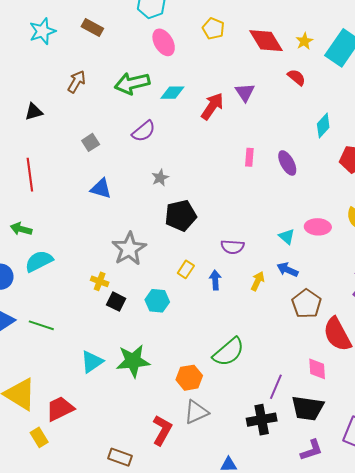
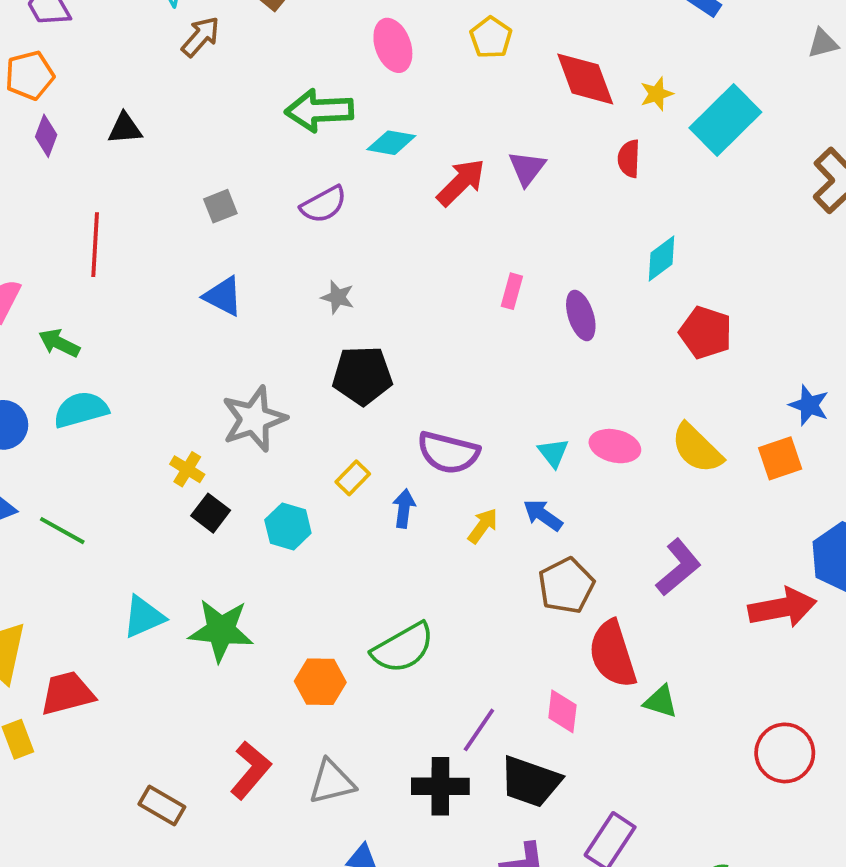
red semicircle: (296, 77) -> (629, 159), turned -138
brown arrow: (77, 82) -> (201, 37), moved
gray star: (160, 178) -> (338, 297), turned 30
purple semicircle: (233, 247) -> (448, 453), size x1.4
gray triangle: (196, 412) -> (332, 782), moved

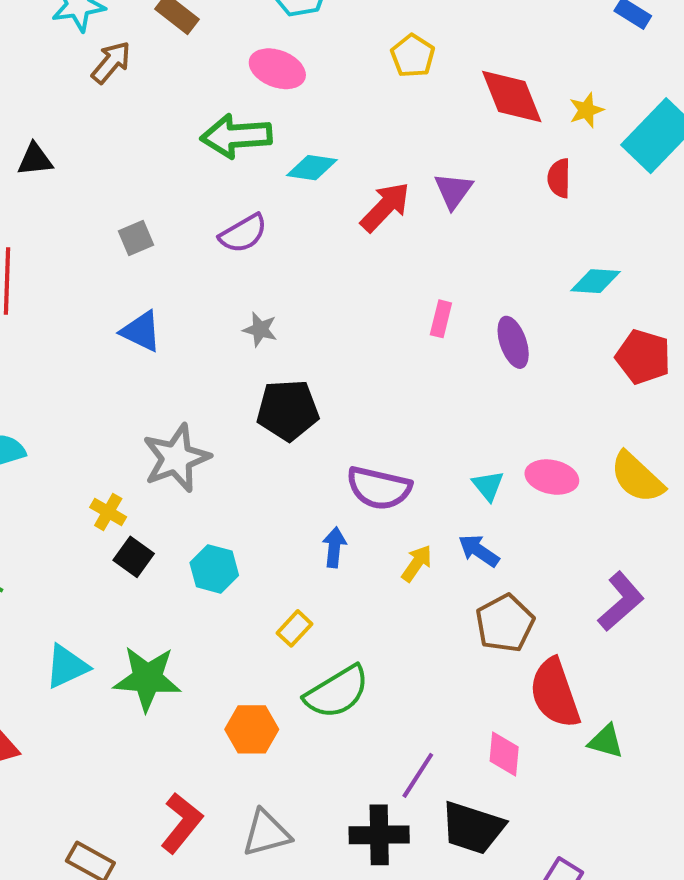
pink ellipse: (393, 45) -> (277, 69), moved, turned -48
cyan diamond: (661, 259) -> (595, 281), turned 42
yellow rectangle: (353, 478) -> (295, 628), moved

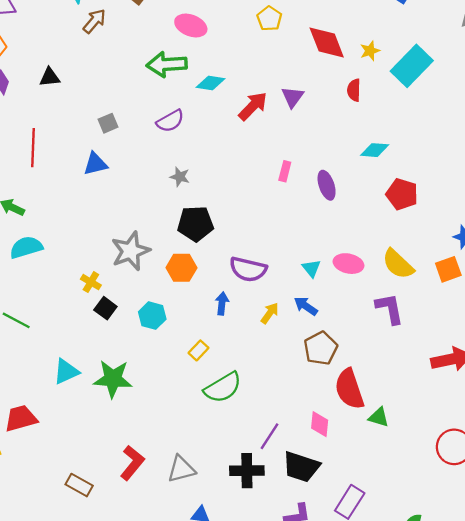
blue triangle: (141, 331) -> (95, 164), moved, turned -40
purple L-shape: (621, 601) -> (390, 309), moved, turned -60
orange hexagon: (252, 729) -> (181, 268), moved

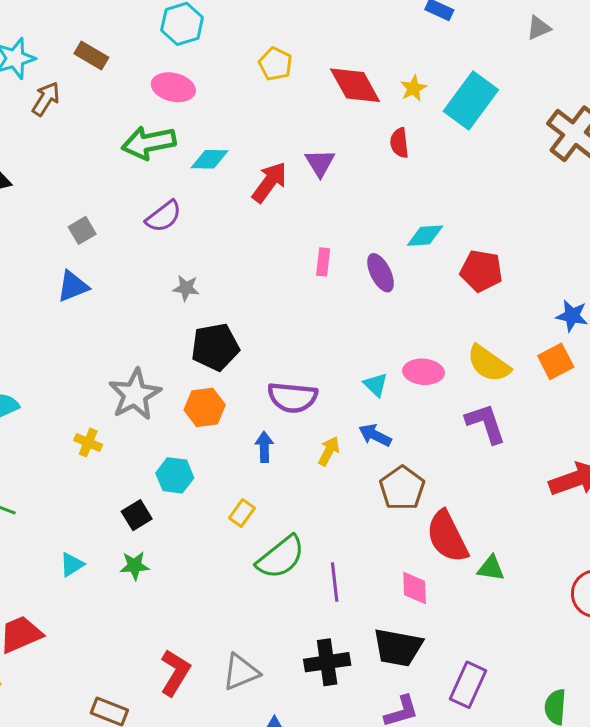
cyan diamond: (375, 150) -> (425, 236), moved
black square: (105, 308) -> (137, 515), moved, turned 30
cyan triangle: (66, 372) -> (72, 565), size x0.7
green star: (113, 379) -> (135, 566), size x0.6
purple line: (270, 436) -> (335, 582), moved, turned -32

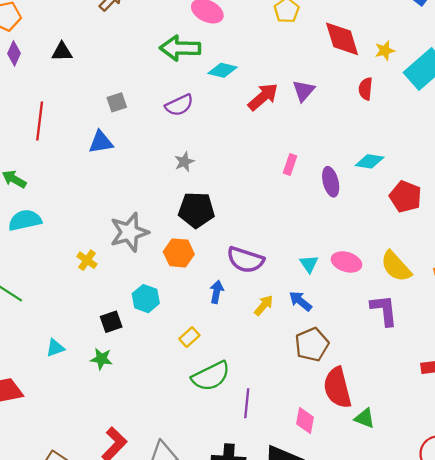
gray star: (186, 288) -> (184, 162), turned 30

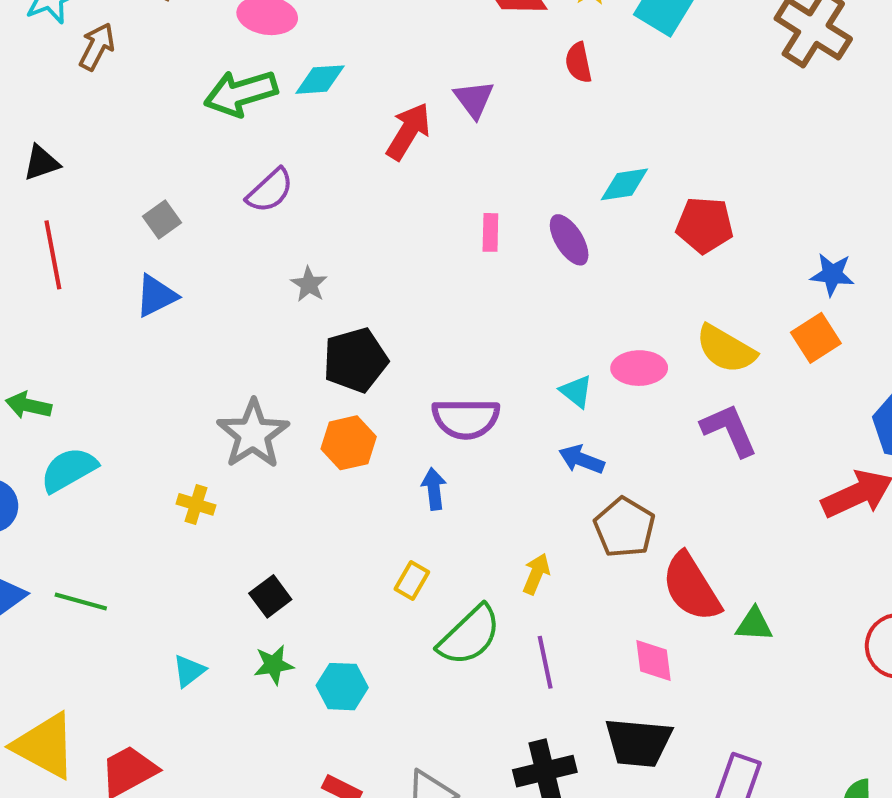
cyan diamond: (222, 70) -> (320, 80), moved
red line: (40, 121) -> (53, 255), moved
cyan hexagon: (146, 299) -> (342, 687), moved
yellow arrow: (264, 305) -> (536, 574), moved

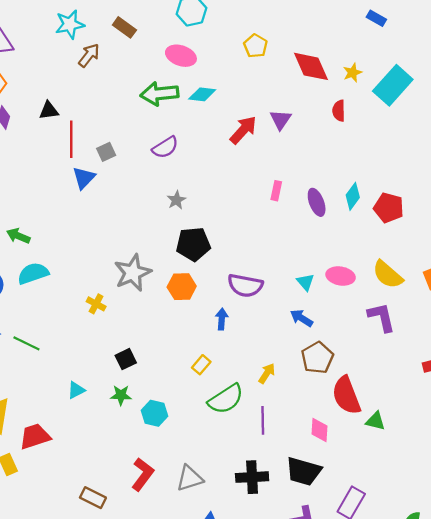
cyan diamond: (624, 184) -> (353, 196), moved, turned -56
red line: (53, 255) -> (71, 139), moved
blue triangle: (156, 296) -> (84, 178), moved, turned -30

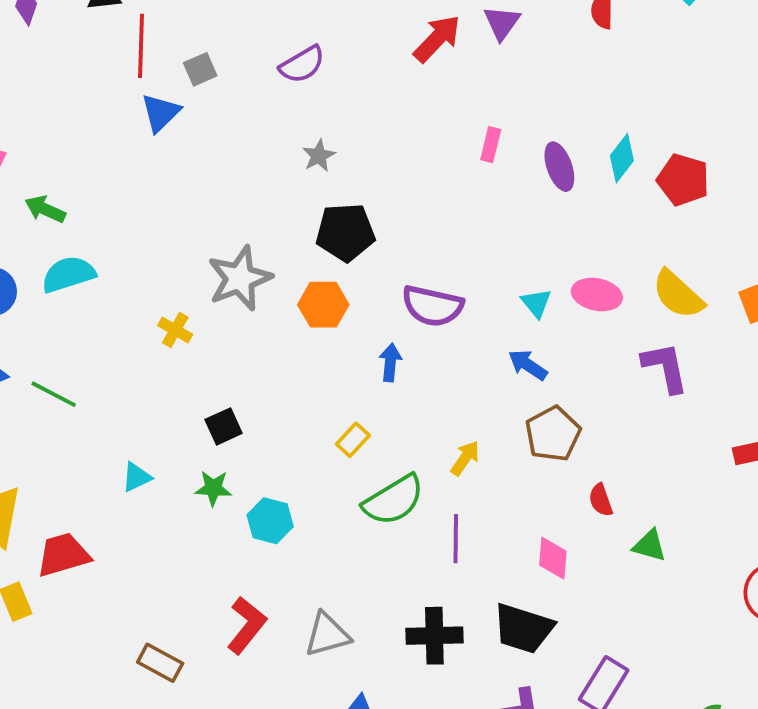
red semicircle: (346, 395) -> (601, 500), size x0.5

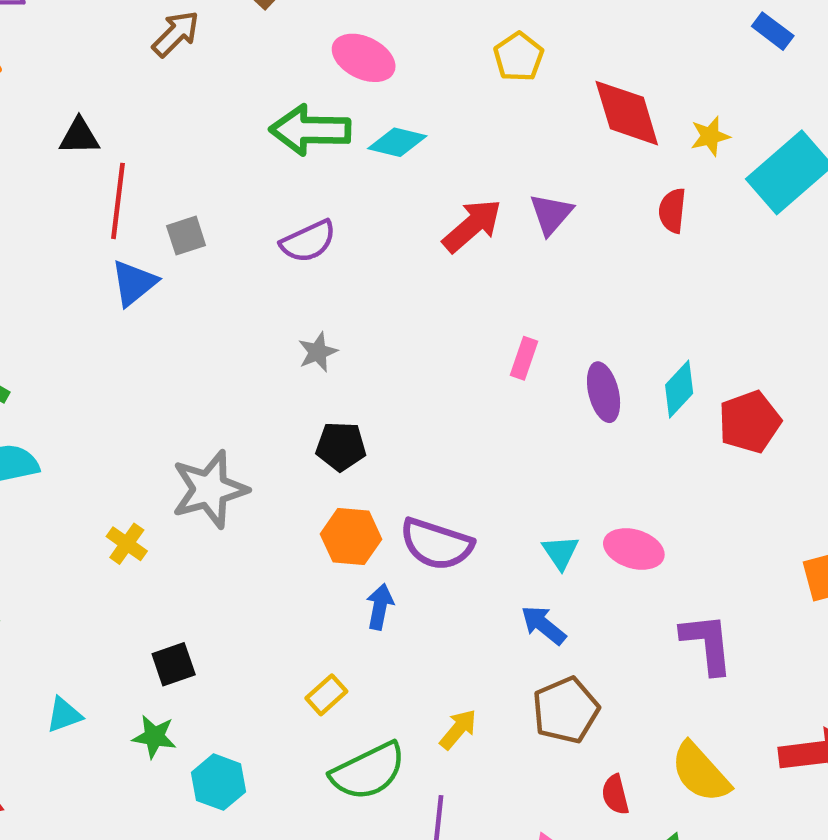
red pentagon: (683, 180) -> (750, 422), turned 30
black pentagon: (345, 232) -> (341, 446), size x0.7
yellow semicircle: (678, 294) -> (700, 772), moved
orange hexagon: (323, 305) -> (351, 537), moved

